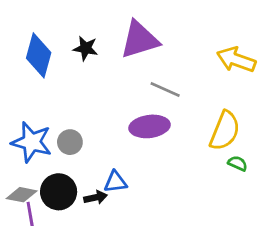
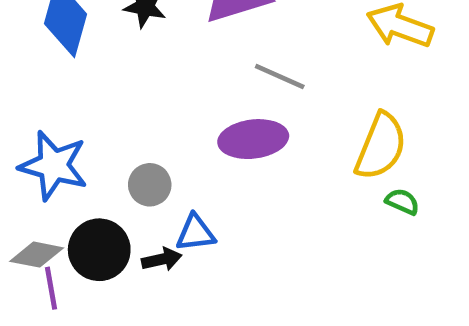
gray circle: (70, 142) -> (150, 185), moved

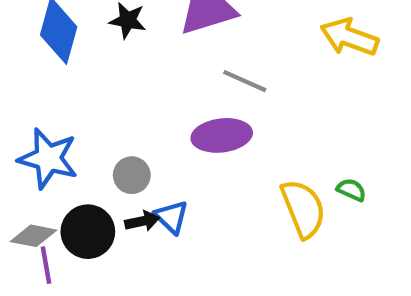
yellow semicircle: (381, 146) -> (303, 209), moved, turned -44
blue triangle: (195, 233) -> (172, 217), turned 51
black arrow: (162, 259) -> (142, 221), moved

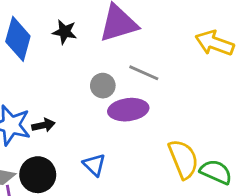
gray circle: (132, 175) -> (103, 86), moved
green semicircle: (351, 190) -> (216, 172), moved, size x1.6
black arrow: (142, 221) -> (43, 125), moved

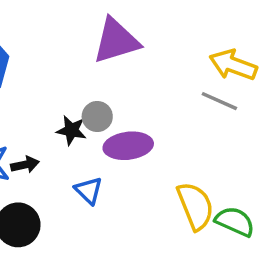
black star: (65, 32) -> (71, 130), moved
gray line: (144, 73) -> (219, 101), moved
blue triangle: (94, 165) -> (89, 190), moved

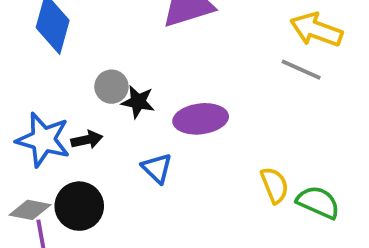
gray circle: (97, 117) -> (111, 87), moved
yellow semicircle: (195, 206) -> (275, 185), size x0.7

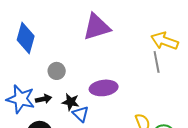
gray line: (301, 70) -> (157, 62), turned 55
black star: (138, 102) -> (71, 102), moved

